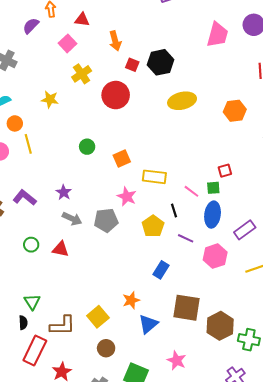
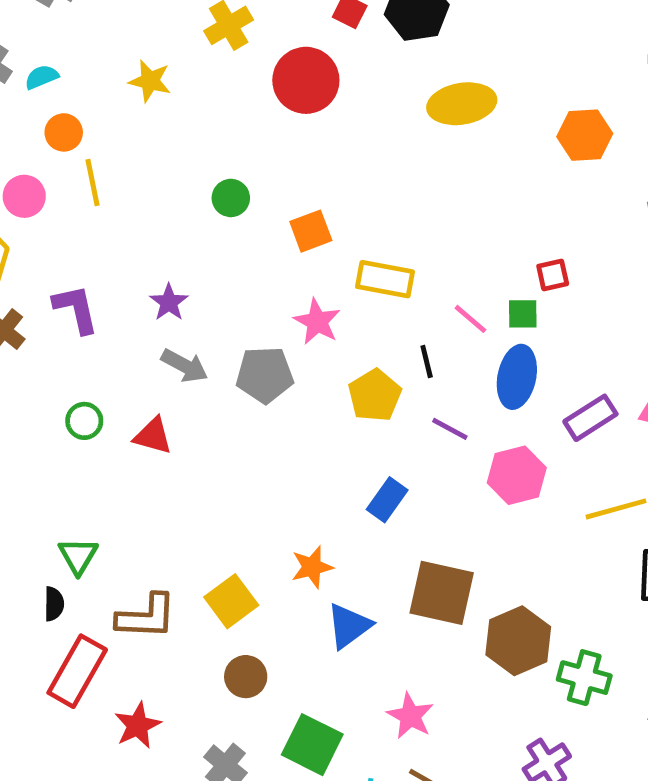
purple L-shape: (25, 198) -> (76, 309), turned 35

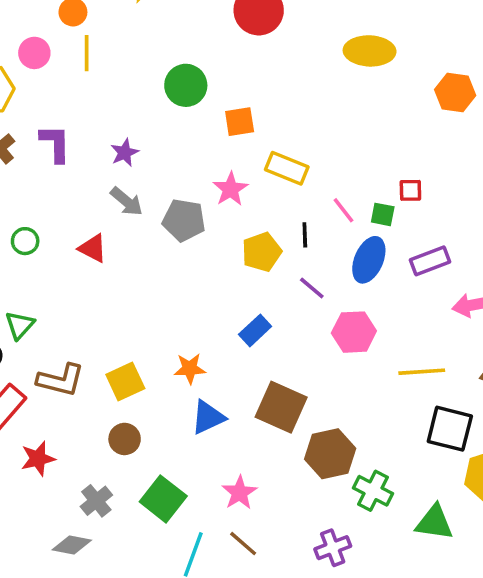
green circle: (231, 198) -> (186, 85), size x1.5
purple rectangle: (590, 418) -> (430, 261), moved
green circle: (84, 421) -> (25, 241), moved

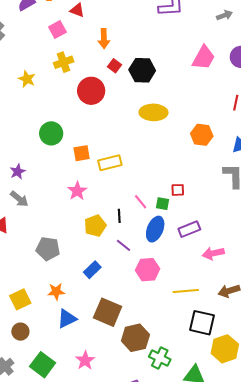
yellow rectangle: (287, 168) -> (110, 163), moved, turned -35
gray pentagon: (184, 220) -> (48, 249), moved

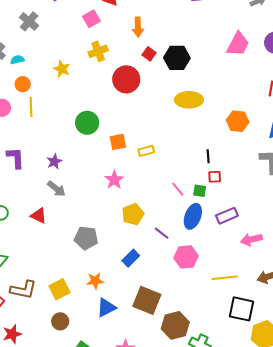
yellow rectangle: (110, 163) -> (146, 151), size x0.7
black line: (119, 216) -> (208, 156), moved

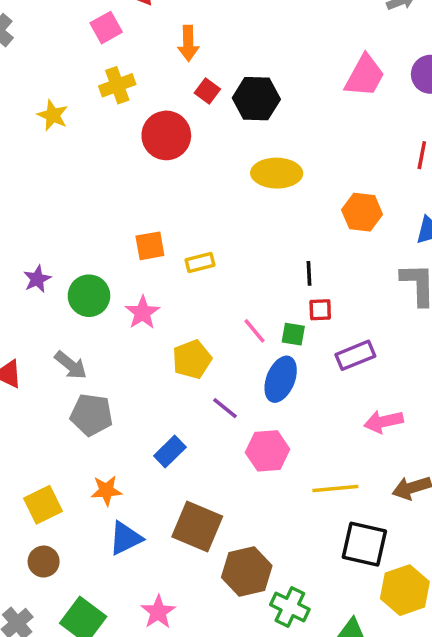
green circle: (87, 123) -> (89, 296), moved
gray arrow: (56, 189) -> (71, 365), moved
yellow pentagon: (133, 214) -> (192, 359), moved
purple rectangle: (227, 216) -> (355, 355), moved

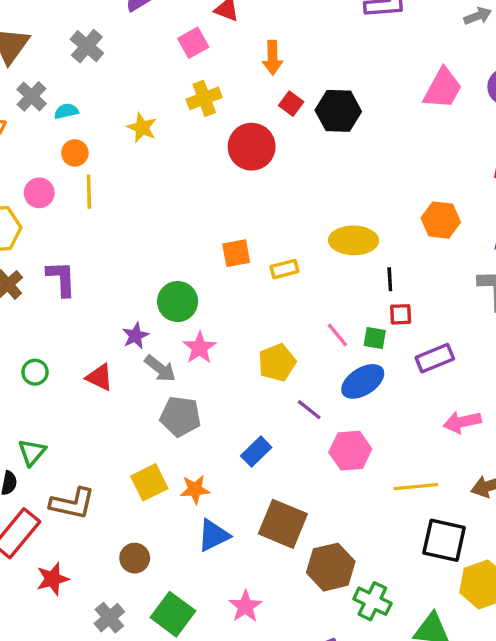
yellow ellipse: (277, 173) -> (354, 240), moved
purple star: (37, 279) -> (135, 336), moved
pink star: (143, 313) -> (200, 348), moved
blue ellipse: (281, 379) -> (363, 381), turned 36
yellow square: (43, 505) -> (149, 482), moved

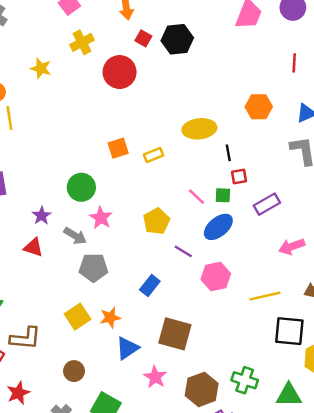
purple star: (135, 336) -> (42, 216), moved
brown hexagon: (331, 567) -> (202, 389), moved
pink star: (245, 606) -> (155, 377), moved

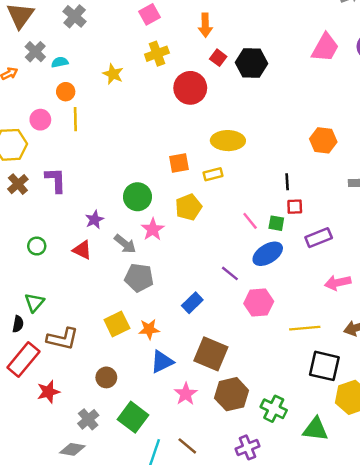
yellow ellipse: (199, 129) -> (228, 141), moved
yellow pentagon: (157, 221) -> (188, 207), moved
brown hexagon: (202, 389) -> (232, 394), moved

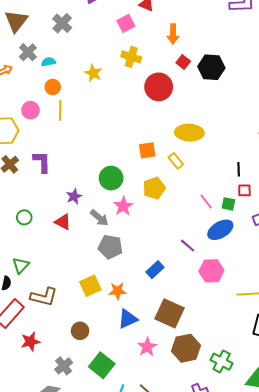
yellow cross: (157, 54) -> (131, 57), turned 36
yellow rectangle: (213, 174) -> (176, 161), turned 63

